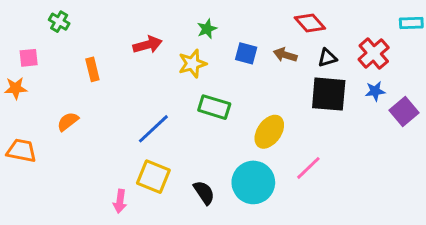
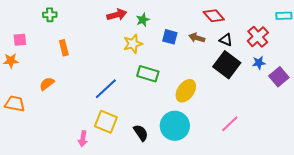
green cross: (59, 22) -> (50, 15), moved, turned -32
red arrow: (148, 45) -> (117, 15), moved
black triangle: (327, 58) -> (226, 40), turned 40
black square: (329, 94) -> (227, 65), turned 32
pink line: (308, 168) -> (230, 124), moved

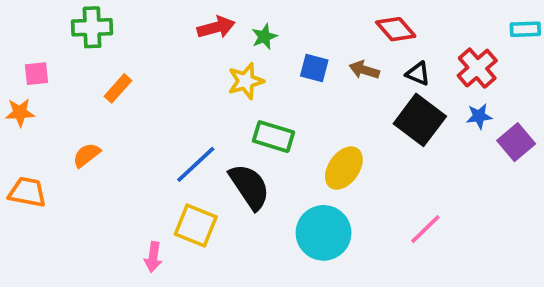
green cross: (50, 15) -> (92, 27), size x1.5
orange rectangle: (64, 48) -> (118, 88), turned 56
black semicircle: (141, 133) -> (249, 187), moved, size x1.5

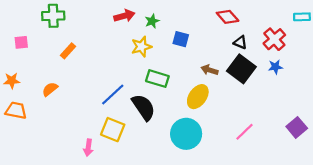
brown arrow: (364, 70) -> (209, 70), moved
orange star: (20, 113) -> (12, 81), moved
purple square: (516, 142) -> (297, 127), moved

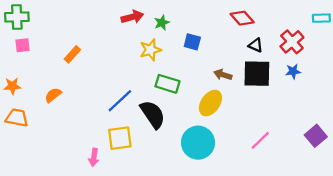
green cross: (53, 16) -> (17, 17), moved
black square: (241, 69) -> (257, 74), turned -36
yellow square: (113, 130) -> (120, 138), turned -30

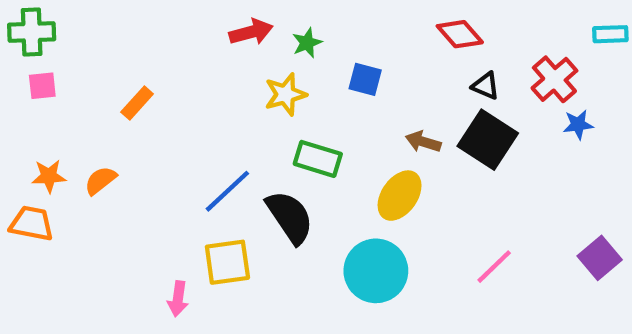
blue star: (293, 71) -> (578, 125), moved
black square: (257, 74) -> (488, 140), turned 32
orange star: (12, 86) -> (49, 176), moved

